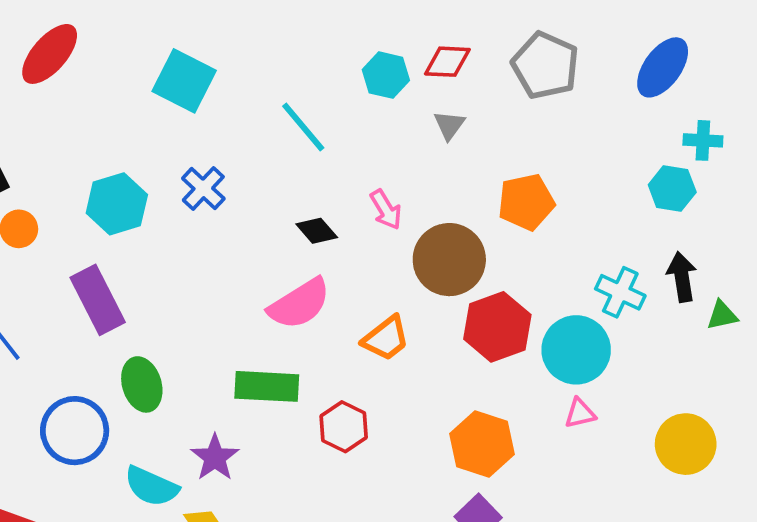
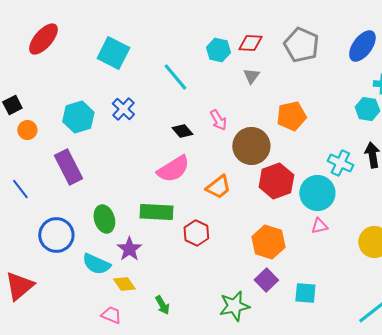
green ellipse: (142, 384) -> (104, 219), moved

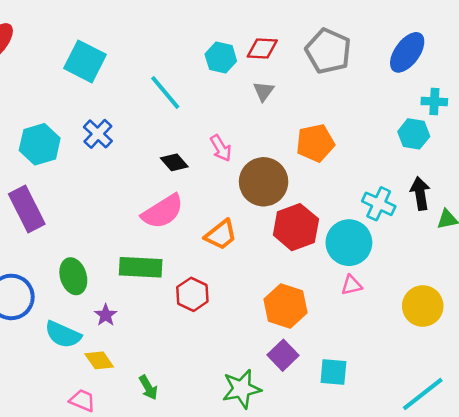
purple star: (129, 249) -> (106, 315), size x0.7

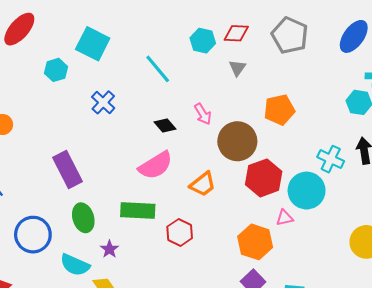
cyan hexagon: (40, 144) -> (56, 70), moved, size x0.7
purple rectangle: (27, 209) -> (68, 170), moved
pink triangle: (352, 285) -> (285, 218), moved

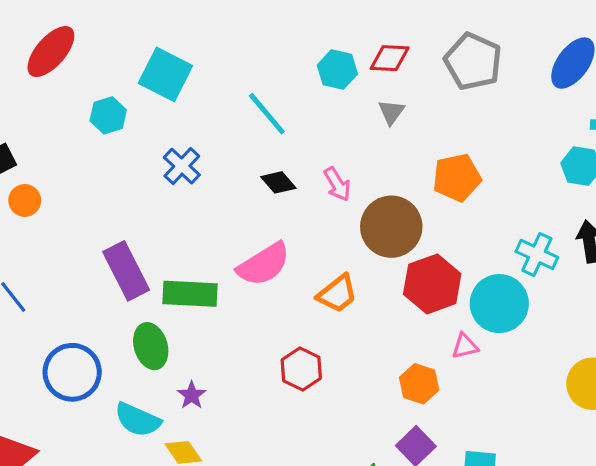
black diamond: (165, 126) -> (278, 182), moved
green rectangle: (138, 210) -> (190, 294), moved
orange hexagon: (255, 242) -> (419, 384), size x0.7

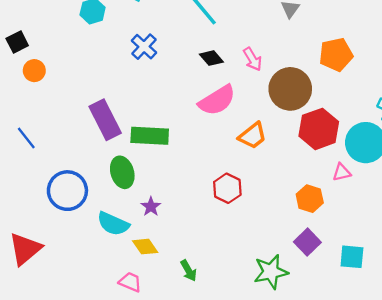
pink semicircle: (264, 264) -> (217, 100), moved

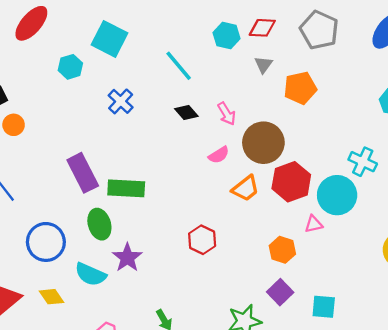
orange pentagon: (336, 55) -> (300, 88), moved
pink semicircle: (217, 100) -> (219, 155), moved, size x0.6
orange trapezoid: (253, 136) -> (246, 188), moved
purple star: (151, 207) -> (127, 258), size x1.5
yellow diamond: (145, 247) -> (51, 297), moved

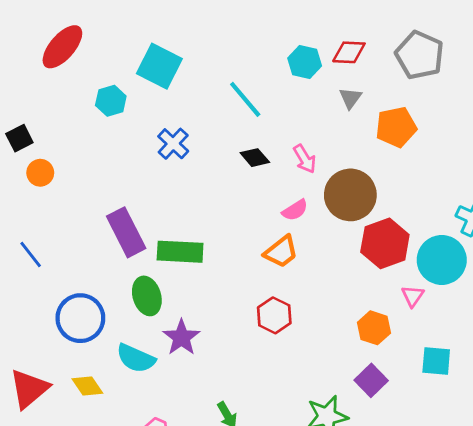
orange trapezoid: (246, 188) -> (281, 252), moved
pink triangle: (314, 224) -> (413, 296), turned -42
cyan square: (324, 307) -> (436, 361), moved

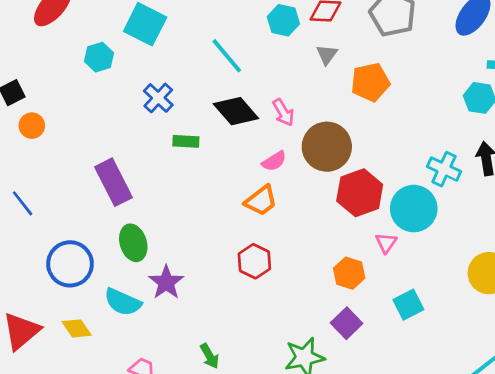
black diamond: (255, 158) -> (236, 111), size x1.6
green rectangle: (180, 252) -> (186, 141), moved, size x0.6
cyan square: (436, 361) -> (408, 305), turned -32

